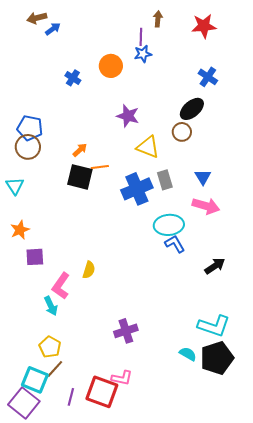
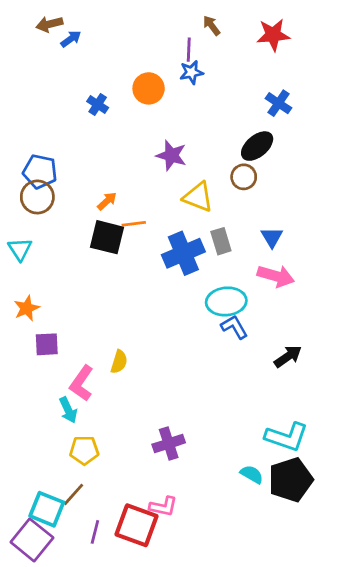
brown arrow: (158, 19) -> (212, 25), turned -42
yellow pentagon: (50, 347) -> (84, 450), moved, turned -30

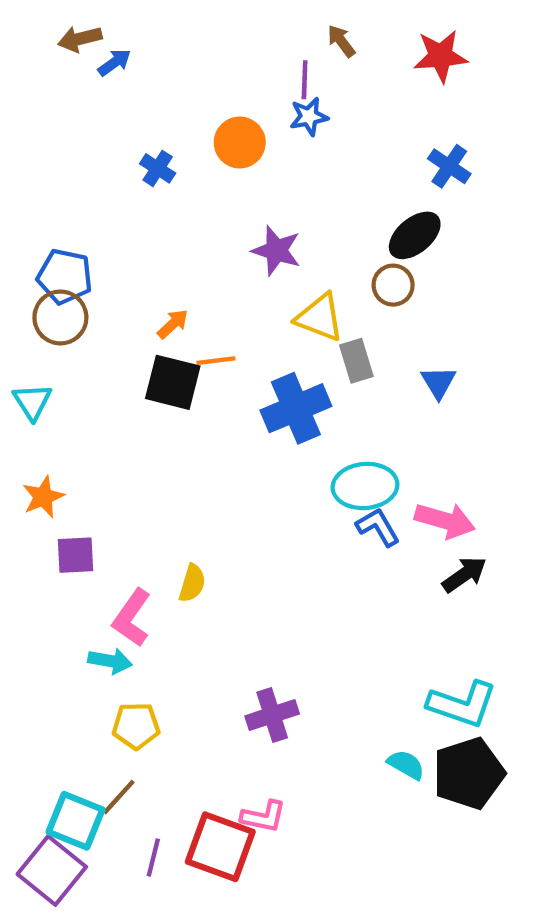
gray rectangle: (221, 241) -> (356, 361), moved
pink arrow: (276, 276) -> (445, 521), moved
cyan arrow: (68, 410) -> (110, 661), turned -55

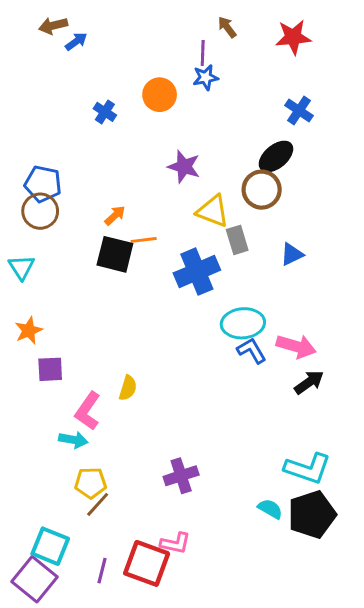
brown circle: (393, 285) -> (262, 190), size x1.4
blue triangle: (438, 382) -> (292, 254), turned 35
brown line: (119, 797) -> (98, 504), moved

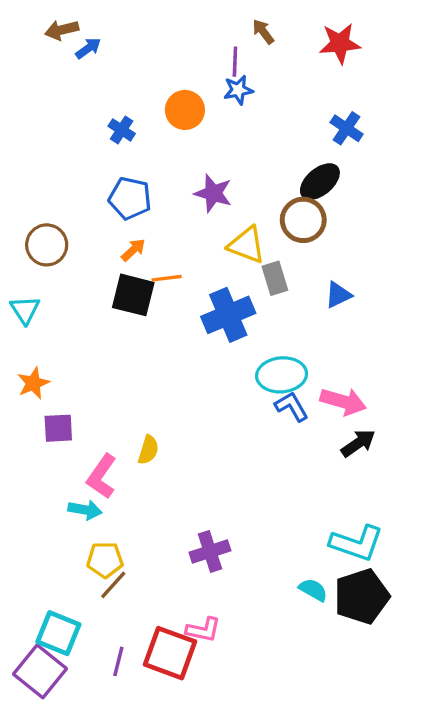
blue pentagon: (43, 184) -> (130, 198), moved

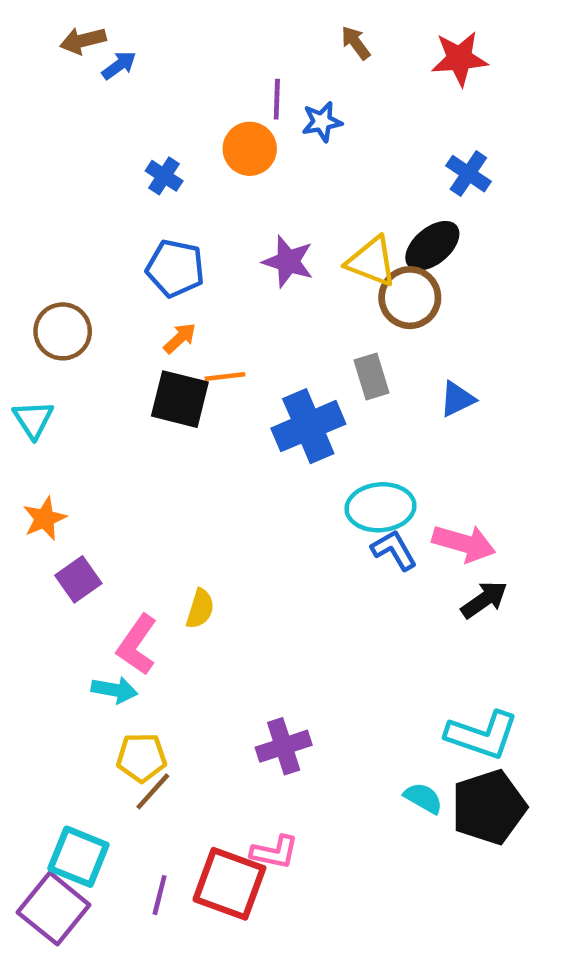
purple line: (235, 62) -> (277, 99), moved
yellow triangle: (247, 245) -> (371, 262), moved
purple square: (58, 428) -> (78, 579), turned -32

